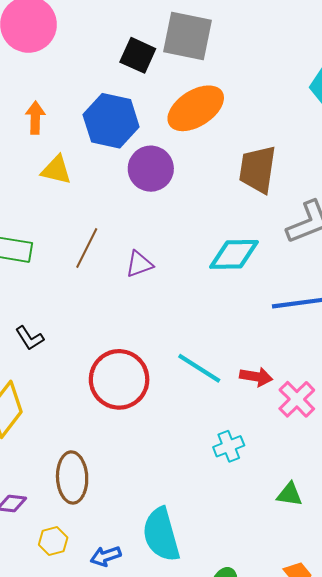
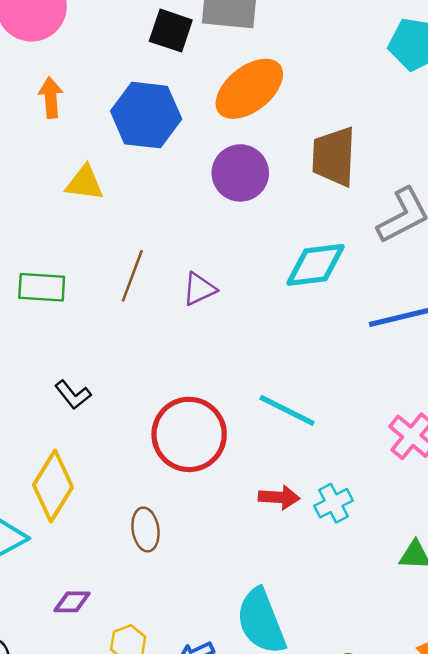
orange arrow: (35, 118) -> (51, 98), moved
purple circle: (151, 169) -> (240, 173), moved
red arrow: (256, 377) -> (279, 497), moved
brown ellipse: (72, 477) -> (145, 529), moved, size x0.7

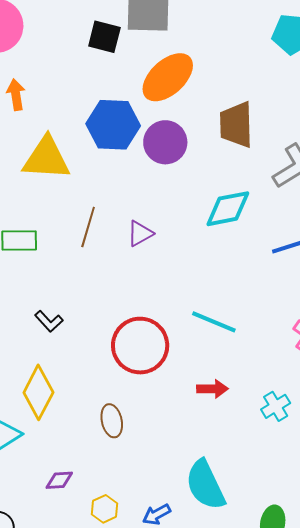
blue hexagon: (146, 115) -> (113, 125), moved
yellow triangle: (85, 183) -> (46, 158), size x1.6
cyan cross: (333, 503) -> (276, 406), moved

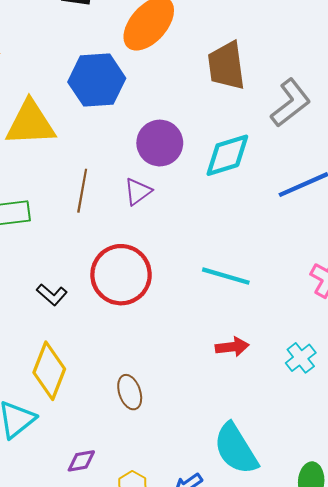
purple circle: (165, 142) -> (160, 143), moved
red circle: (140, 346) -> (121, 275), moved

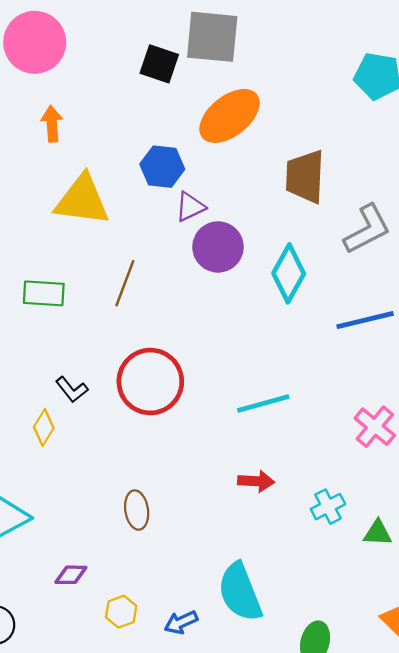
blue hexagon: (97, 80) -> (162, 167), size x0.7
cyan diamond: (227, 155) -> (289, 273), turned -54
purple triangle: (138, 192) -> (190, 207), moved
cyan line: (226, 276) -> (263, 404), turned -42
yellow diamond: (49, 371) -> (44, 427), moved, size x0.6

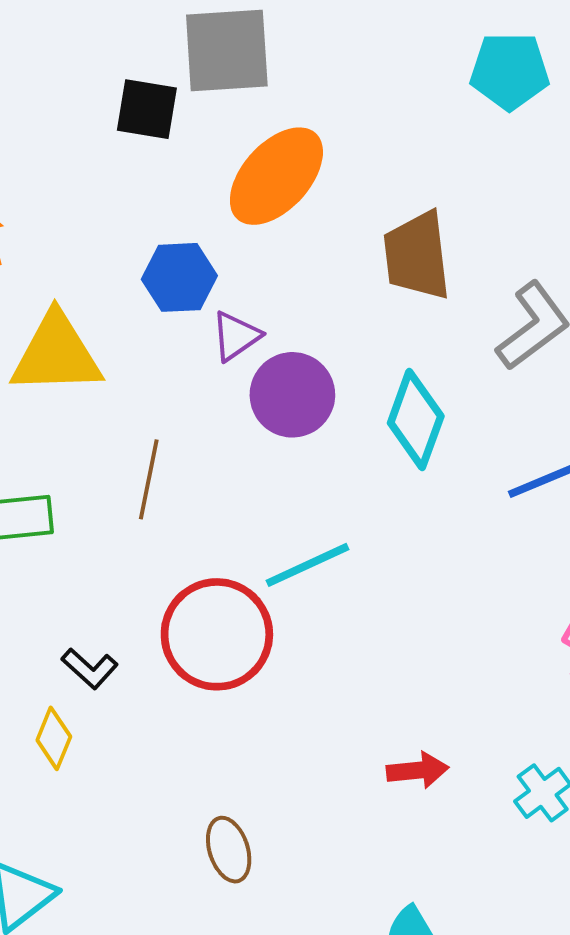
cyan line: (263, 404) -> (307, 565), moved

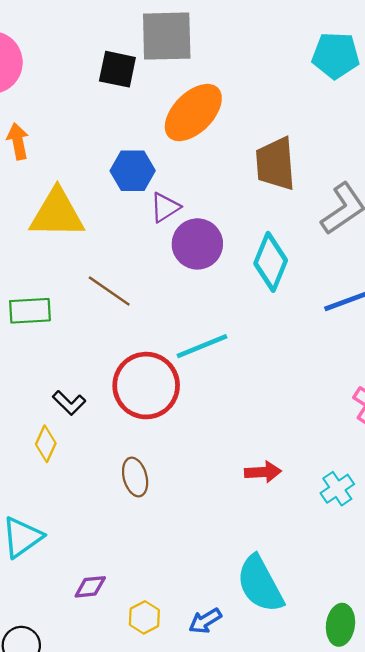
brown line: (149, 479) -> (109, 291), turned -69
brown ellipse: (229, 850) -> (135, 477), moved

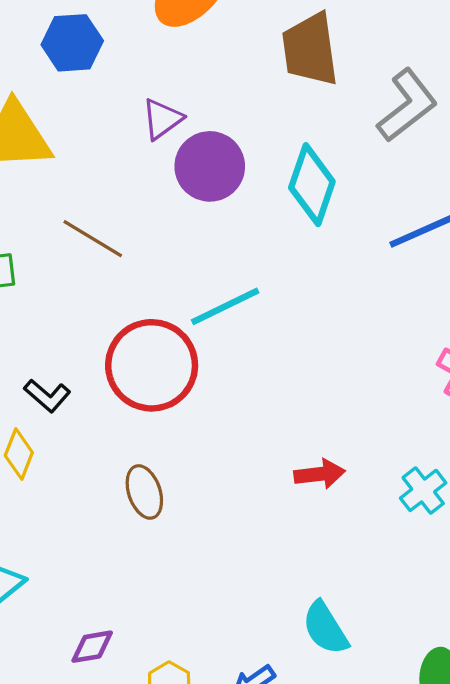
blue hexagon: (133, 171) -> (72, 43), moved
cyan semicircle: (260, 584) -> (325, 628), size x0.7

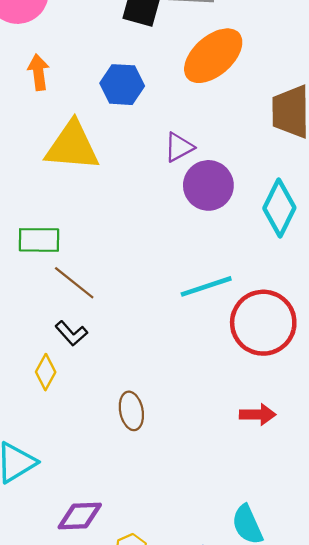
brown line: (93, 239) -> (74, 283), moved
red circle: (152, 365) -> (263, 323), moved
purple diamond: (92, 647) -> (80, 516), size x1.4

